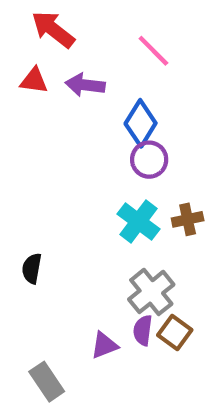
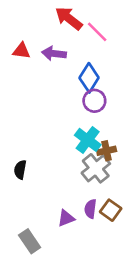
red arrow: (53, 29) -> (69, 18), moved
brown cross: (188, 219) -> (107, 151), moved
gray cross: (151, 292) -> (96, 168), moved

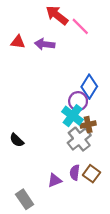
blue diamond: (89, 78) -> (89, 87), moved
purple circle: (94, 101) -> (78, 101), moved
black semicircle: (20, 170) -> (17, 140), turned -56

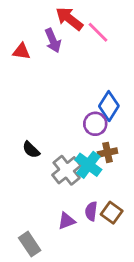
purple arrow: (45, 44) -> (53, 40), moved, turned -120
cyan cross: (72, 116) -> (88, 165), moved
gray cross: (79, 139) -> (67, 170), moved
black semicircle: (17, 140) -> (31, 150), moved

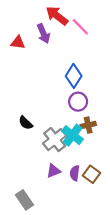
blue diamond: (109, 106) -> (74, 76), moved
purple triangle: (67, 221) -> (54, 171), moved

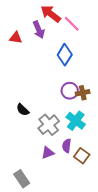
blue diamond: (74, 76) -> (65, 55), moved
brown cross: (88, 125) -> (83, 93), moved
cyan cross: (73, 135) -> (76, 121), moved
purple semicircle: (75, 173) -> (67, 146), moved

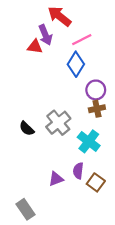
pink line: (72, 24) -> (82, 40), moved, turned -72
red triangle: (16, 38) -> (35, 47), moved
purple circle: (70, 91) -> (96, 90), moved
gray cross: (49, 125) -> (58, 123), moved

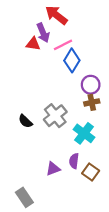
pink line: (82, 40) -> (63, 45), moved

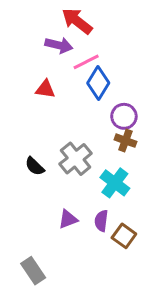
purple arrow: (43, 33) -> (59, 45), turned -54
red triangle: (33, 44) -> (45, 89), moved
brown cross: (92, 102) -> (125, 141), turned 32
purple triangle: (53, 169) -> (68, 219), moved

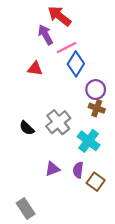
purple arrow: (59, 45) -> (45, 35), turned -132

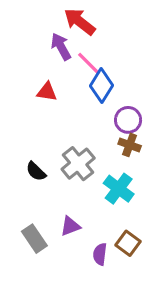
pink line: (66, 48) -> (89, 64), turned 72
purple semicircle: (78, 170) -> (100, 254), moved
gray rectangle: (26, 209) -> (34, 239), moved

